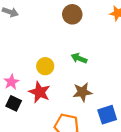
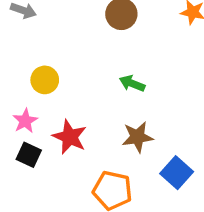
yellow circle: (45, 66) -> (45, 80), moved
blue square: (107, 115) -> (177, 173), turned -30

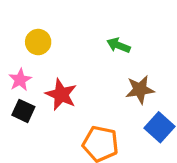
brown star: (137, 137) -> (140, 90), moved

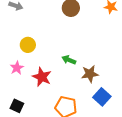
green arrow: (119, 45) -> (69, 60), moved
black square: (23, 111) -> (17, 106), moved

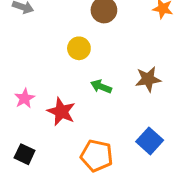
yellow circle: (28, 45) -> (79, 48), moved
brown star: (90, 74) -> (148, 79), moved

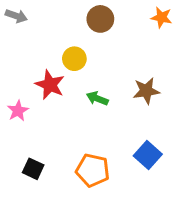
red star: (61, 112) -> (50, 85), moved
black square: (25, 154) -> (33, 169), moved

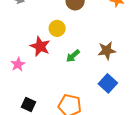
green arrow: (97, 98) -> (73, 56), turned -64
blue square: (148, 155) -> (108, 83), moved

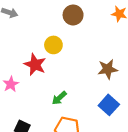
green arrow: (73, 56) -> (59, 98), moved

